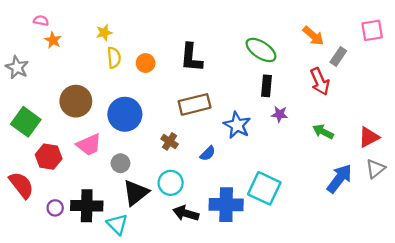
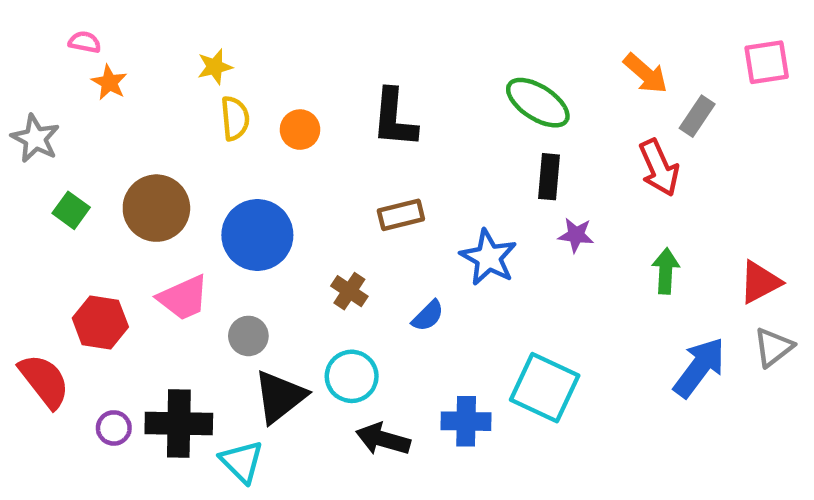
brown rectangle: (195, 104) -> (401, 215), size x0.7
green square: (26, 122) -> (71, 210), moved, size x0.6
green arrow: (323, 132) -> (666, 271), turned 66
blue cross: (226, 205) -> (466, 421), size x0.7

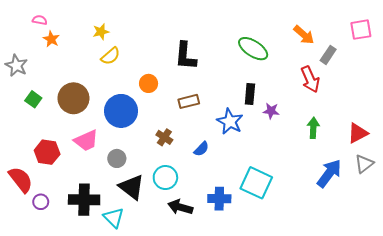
yellow semicircle: (235, 118) -> (110, 56), turned 54
orange circle: (300, 130) -> (149, 83), moved
black rectangle: (549, 177) -> (250, 94), moved
black triangle: (280, 397) -> (132, 187), turned -44
purple circle: (114, 428) -> (41, 202), moved

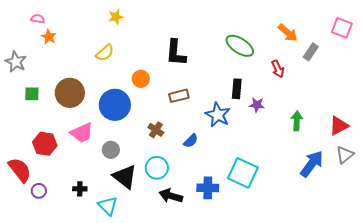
pink square: (361, 30) -> (342, 28), turned 30
yellow star: (101, 32) -> (116, 17), moved
red arrow: (310, 79) -> (278, 69), moved, size x0.7
green square: (33, 99) -> (32, 94), turned -35
black cross: (84, 200) -> (80, 189), size x0.5

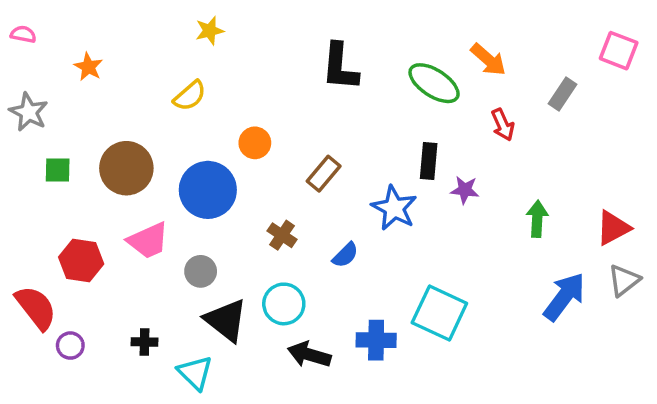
pink semicircle: (38, 19) -> (23, 34), moved
orange arrow: (288, 33) -> (488, 60), moved
black L-shape: (176, 53) -> (340, 67), moved
brown rectangle: (179, 96) -> (324, 174), turned -36

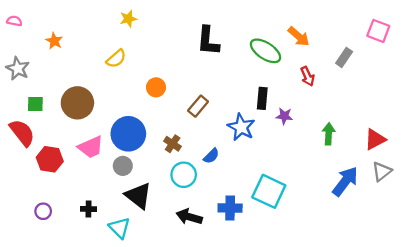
blue circle: (208, 190) -> (128, 134), moved
cyan circle: (284, 304) -> (184, 175), moved
red semicircle: (36, 308) -> (22, 133), moved

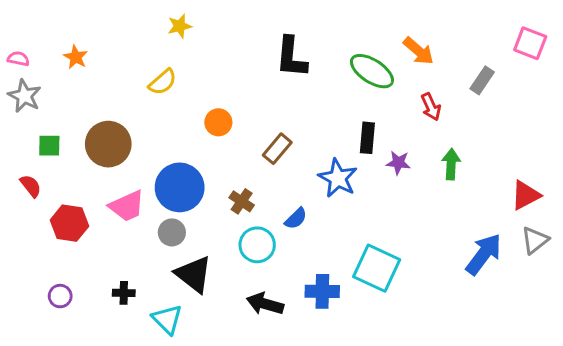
pink semicircle: (14, 21) -> (18, 59), moved
red semicircle: (22, 133) -> (31, 186), size x0.6
green arrow: (329, 134) -> (451, 164), moved

